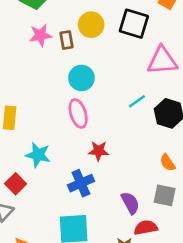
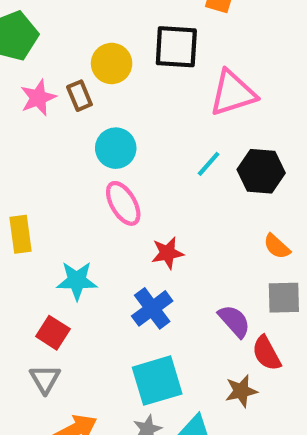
red semicircle: (146, 228) -> (267, 353), turned -95

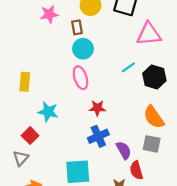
brown rectangle: (79, 96) -> (77, 27), moved
orange semicircle: (277, 246) -> (154, 117), size x1.6
blue cross: (152, 308) -> (98, 136), moved

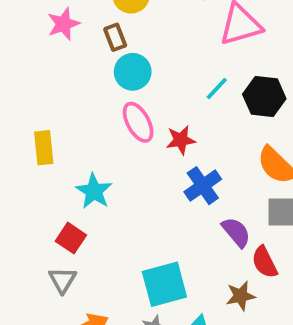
red star: (97, 108) -> (181, 140), moved
cyan star: (48, 112) -> (94, 191), turned 30
blue cross: (98, 136) -> (203, 186), moved

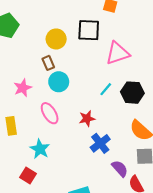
pink star: (63, 24) -> (23, 88), moved
pink ellipse: (138, 122) -> (50, 113), moved

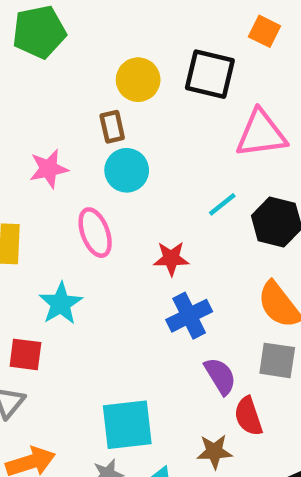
red square: (28, 175) -> (25, 354), turned -35

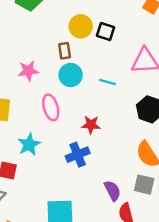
black square: (210, 74) -> (106, 31), moved, size x0.7
cyan line: (222, 204) -> (107, 82), moved, turned 49
blue cross: (189, 316) -> (78, 155), moved

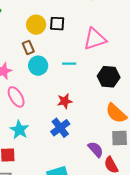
pink ellipse: (51, 107) -> (16, 97), moved

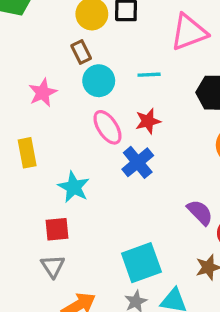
pink ellipse: (16, 97) -> (108, 127), moved
red star: (65, 101) -> (148, 121), moved
blue cross: (60, 128) -> (138, 162), moved

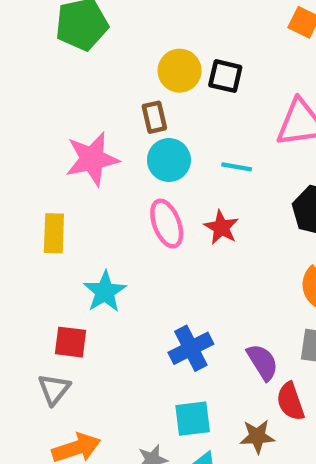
pink star: (43, 93) -> (92, 159), size x1.4
red star: (148, 121) -> (221, 227), turned 30
blue cross: (138, 162) -> (191, 348), moved
cyan square: (141, 263) -> (193, 419), moved, size x0.7

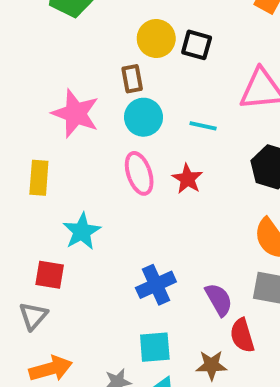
pink star: (92, 159) -> (75, 113), turned 30

